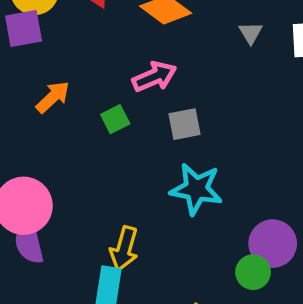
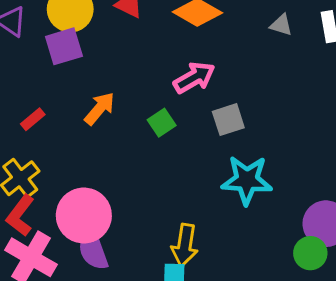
gray triangle: (251, 33) -> (281, 25), turned -35

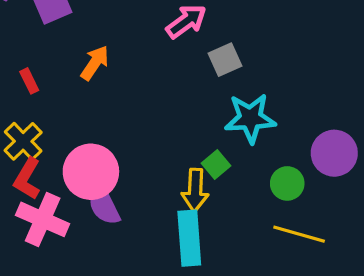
red rectangle: (33, 119) -> (29, 81), turned -70
green square: (162, 123) -> (216, 164), moved
green circle: (310, 253) -> (287, 183), moved

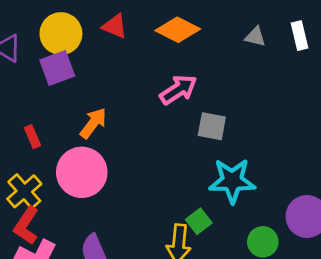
gray square: (225, 60) -> (212, 126), turned 32
pink circle: (91, 172) -> (82, 172), moved

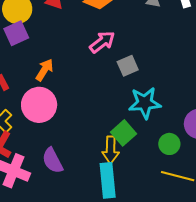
gray square: (212, 126) -> (128, 66), turned -30
green square: (199, 221) -> (123, 133), size x1.4

